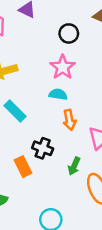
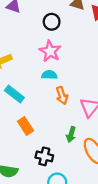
black cross: (43, 148) -> (44, 156), moved
orange rectangle: (23, 167) -> (25, 126), moved

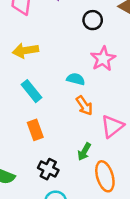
pink star: (50, 51) -> (103, 59), moved
orange arrow: (62, 96) -> (84, 106), turned -30

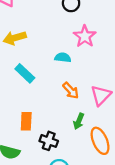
orange arrow: (84, 106) -> (71, 91), moved
orange rectangle: (35, 130) -> (26, 121), moved, turned 30

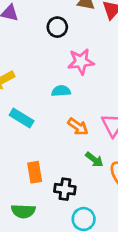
pink star: (85, 36) -> (81, 62), turned -30
green arrow: (79, 121) -> (94, 160), turned -63

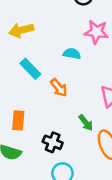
orange arrow: (78, 127) -> (59, 88), moved
orange rectangle: (35, 172) -> (18, 120), moved

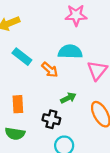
cyan semicircle: (72, 54) -> (70, 52), moved, size x1.5
green arrow: (86, 123) -> (68, 98), moved, turned -70

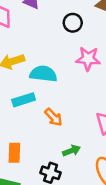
cyan semicircle: (70, 52) -> (43, 74), moved
cyan rectangle: (22, 57) -> (24, 100), turned -60

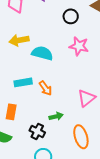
cyan rectangle: (24, 100) -> (23, 82), moved

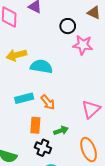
pink star: (79, 46) -> (83, 45), moved
orange rectangle: (11, 112) -> (35, 125), moved

